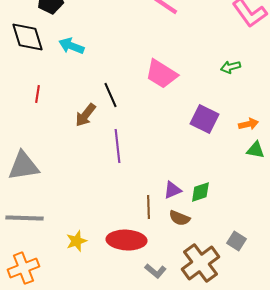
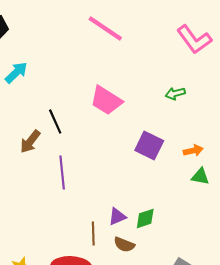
cyan arrow: (71, 46) -> (16, 73), turned 115

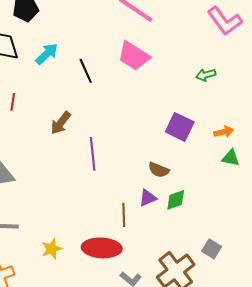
pink trapezoid: (106, 101) -> (134, 56), moved
black line: (55, 122) -> (86, 71), moved
brown semicircle: (124, 245) -> (159, 170), moved

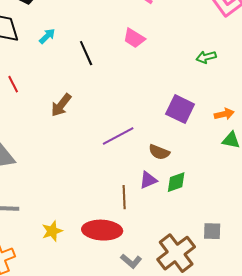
cyan arrow: (47, 54) -> (47, 36), size x0.7
pink trapezoid: (134, 56) -> (134, 38), size x0.7
red line: (13, 102) -> (13, 84), turned -36
purple line: (93, 154) -> (118, 136), moved, turned 68
gray square: (212, 249) -> (212, 231), turned -30

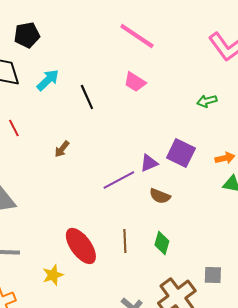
cyan arrow: (47, 36) -> (48, 80), size x1.4
brown arrow: (61, 105) -> (62, 149), size x0.7
purple triangle: (148, 180) -> (149, 163), moved
green diamond: (176, 182) -> (162, 243), moved, turned -55
red ellipse: (102, 230) -> (81, 246), moved, turned 51

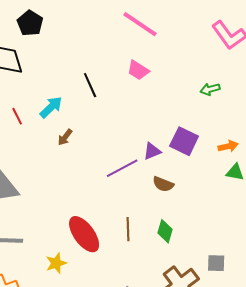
black pentagon: (27, 35) -> (30, 23), turned -30
cyan arrow: (48, 80) -> (51, 107), moved

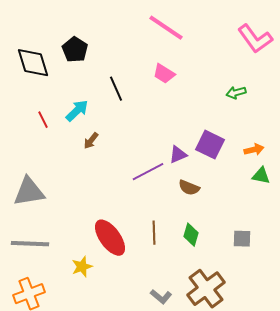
black pentagon: (30, 23) -> (75, 50), moved
gray square: (216, 263) -> (242, 239), moved

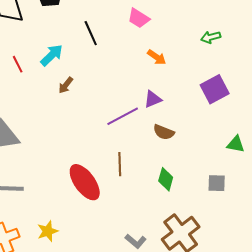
purple square: (210, 145) -> (215, 89), moved, turned 36
orange arrow: (254, 150) -> (157, 57), moved, turned 48
green triangle: (261, 176) -> (236, 144), moved
brown line: (154, 233) -> (120, 164), moved
yellow star: (82, 267) -> (48, 231), moved

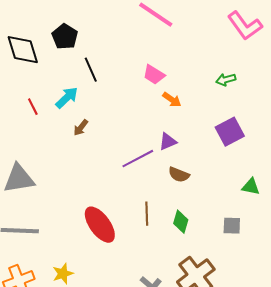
pink trapezoid: (139, 18) -> (154, 75), moved
black line: (91, 33) -> (91, 70), moved
brown line: (120, 164) -> (147, 214), moved

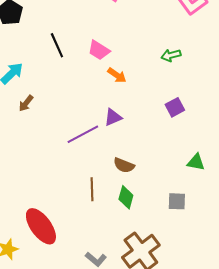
black line: (91, 70) -> (57, 45), moved
purple square: (230, 132) -> (175, 107), size x0.7
brown semicircle: (179, 175) -> (124, 165), moved
red ellipse: (100, 225) -> (41, 226), moved

